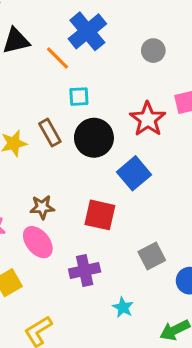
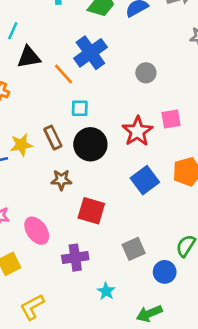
blue square: (134, 173) -> (145, 180), moved
brown star: (42, 207) -> (61, 180), moved

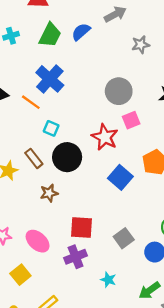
gray circle: (146, 73) -> (119, 91), moved, size x1.5
cyan square: (80, 108) -> (51, 128), turned 35
red square: (91, 211) -> (81, 228), moved

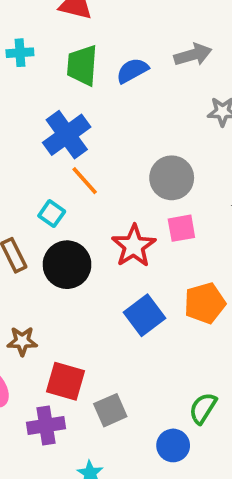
green trapezoid: (50, 35) -> (82, 65), turned 145
orange line: (31, 102) -> (85, 181), moved
brown star: (49, 193) -> (22, 341), moved
gray square: (124, 238) -> (110, 410), moved

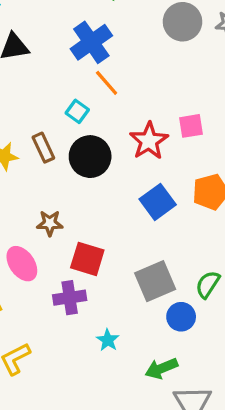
gray circle: (172, 178) -> (182, 22), moved
gray square: (110, 410) -> (155, 281), moved, size x1.4

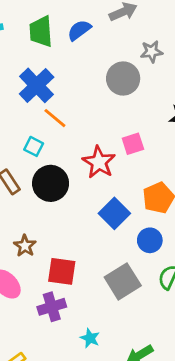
gray circle: (182, 22) -> (123, 78), moved
brown star: (50, 223) -> (25, 246), turned -30
blue circle: (181, 317) -> (150, 240), moved

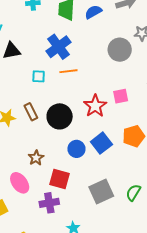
orange line: (55, 118) -> (68, 71), turned -54
cyan square: (34, 146) -> (39, 76), moved, turned -32
blue circle: (150, 240) -> (76, 149), moved

